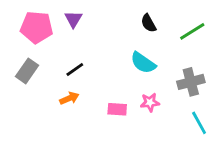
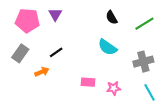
orange arrow: (69, 98) -> (42, 72), moved
pink star: (150, 102) -> (114, 88), moved

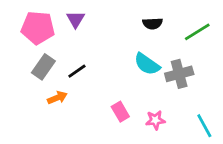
black semicircle: (112, 17) -> (153, 23), turned -64
gray rectangle: (20, 53) -> (43, 67), moved
gray cross: (143, 62) -> (179, 74), moved
pink rectangle: (88, 82) -> (120, 112), turned 56

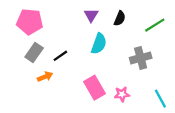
purple triangle: (76, 19) -> (91, 15), moved
black semicircle: (153, 23) -> (120, 18), turned -64
cyan semicircle: (147, 64) -> (99, 44), moved, turned -105
pink rectangle: (120, 112) -> (94, 88), size x1.5

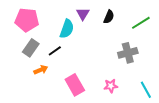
cyan semicircle: (99, 44) -> (67, 29), moved
pink rectangle: (94, 88) -> (75, 85), moved

